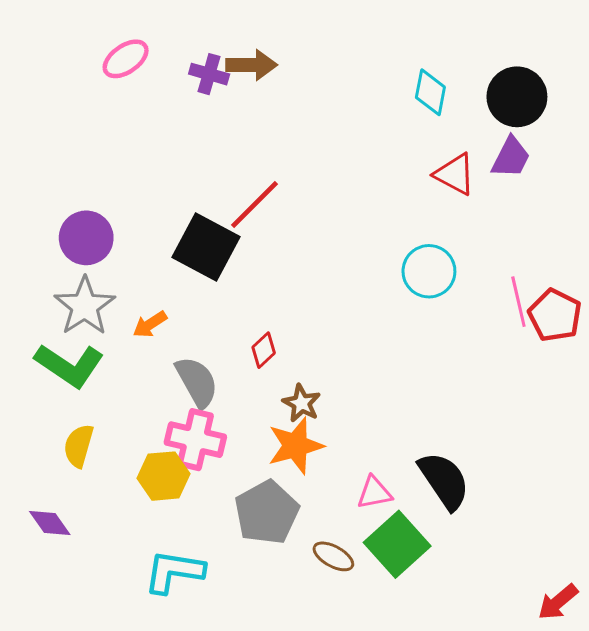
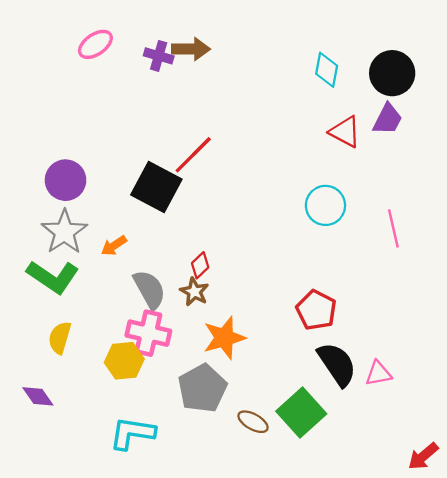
red pentagon: (555, 315) -> (316, 310), moved
brown star: (302, 403) -> (194, 292), moved
pink triangle: (374, 493) -> (378, 373), moved

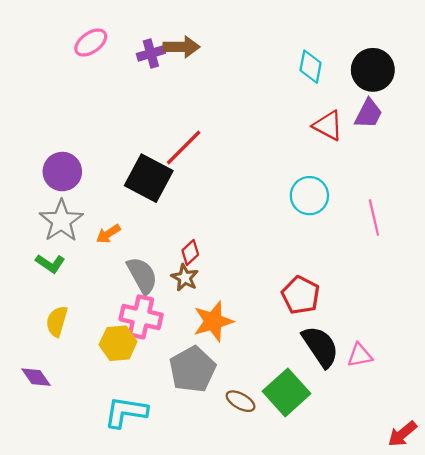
purple cross: (159, 56) -> (151, 53), turned -32
green L-shape: (53, 277) -> (50, 263), size x0.6

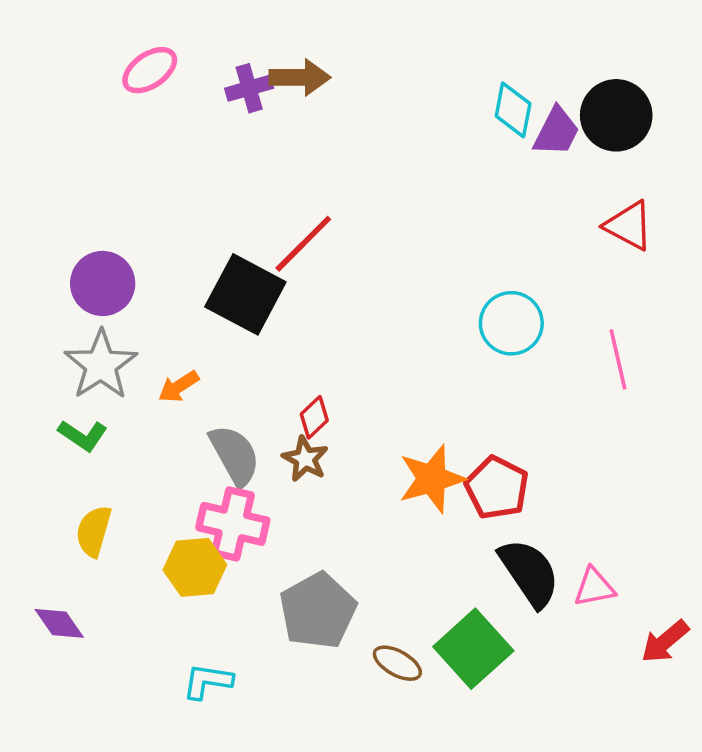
purple trapezoid: (368, 114) -> (556, 132), moved
red triangle: (328, 126) -> (629, 226), moved
orange star: (213, 321) -> (432, 479), moved
cyan L-shape: (126, 412) -> (208, 681), size x0.7
red arrow: (402, 434) -> (665, 641), moved

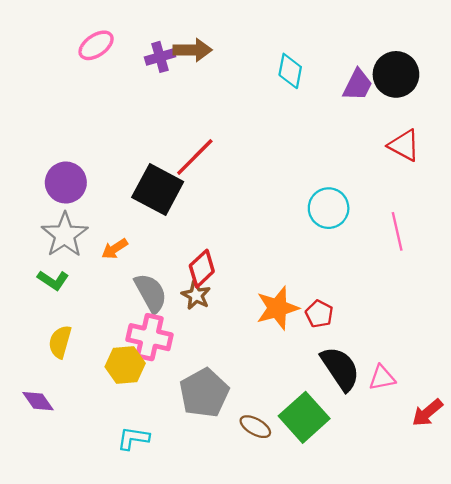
cyan diamond: (513, 110) -> (290, 71), moved
red diamond: (314, 417) -> (202, 269), size x1.4
red pentagon: (497, 488) -> (319, 314), size x0.7

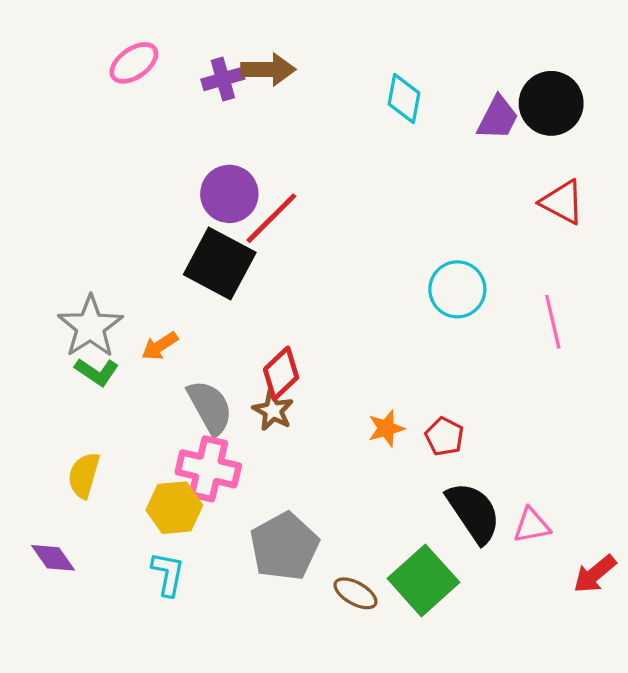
purple circle: (66, 183) -> (229, 194), moved
green L-shape: (53, 280) -> (97, 372), moved
orange star: (277, 308) -> (386, 428), size x0.6
cyan L-shape: (133, 438) -> (168, 574), moved, turned 92

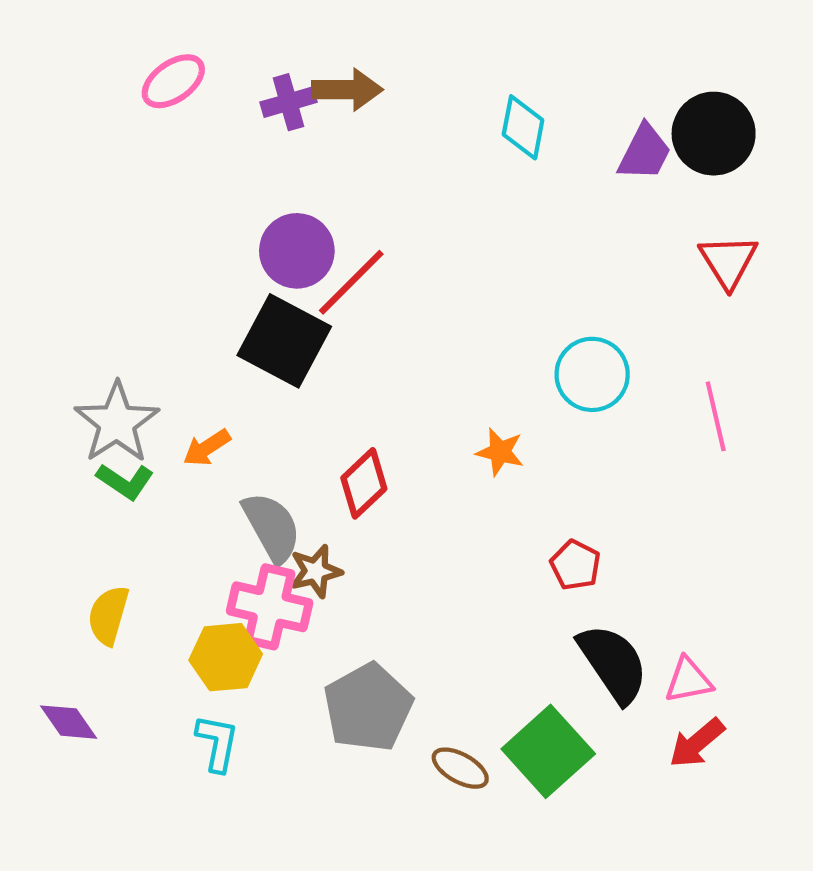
red triangle: (562, 202) -> (728, 261), turned 30
brown star: (273, 411) -> (316, 571), moved, turned 30
orange star: (386, 428) -> (500, 452), moved, turned 30
red arrow: (595, 574) -> (697, 743), moved

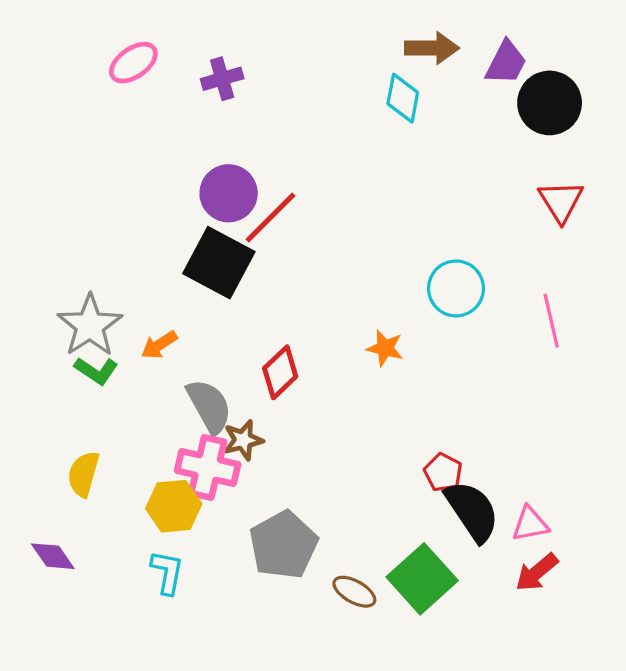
brown arrow: (347, 90) -> (432, 48), moved
purple trapezoid: (645, 152) -> (506, 63), moved
red pentagon: (575, 565) -> (443, 472), moved

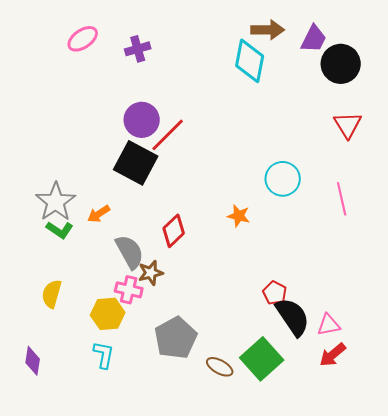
cyan diamond: (403, 98) -> (250, 61), size x1.4
pink cross: (208, 467) -> (129, 290), size x0.7
purple diamond: (53, 556) -> (33, 361), moved, turned 44

